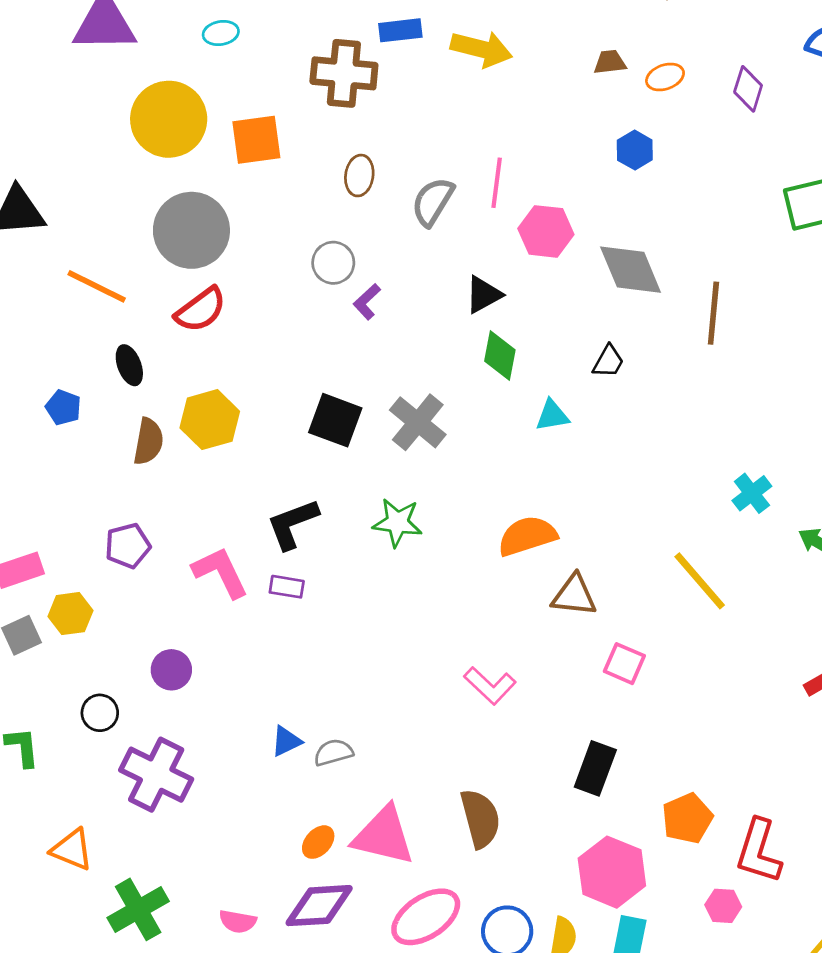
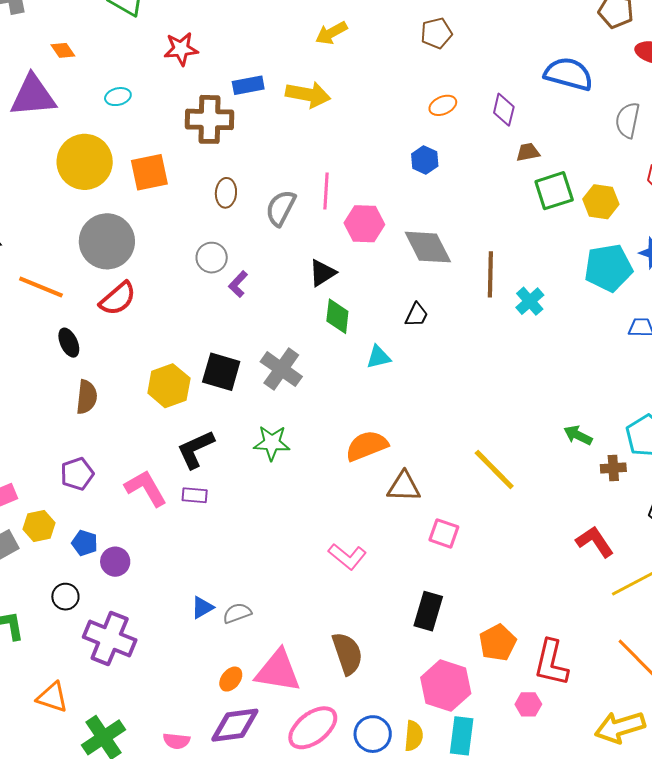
brown trapezoid: (610, 62) -> (528, 152), moved
blue pentagon: (63, 407) -> (85, 543), moved
yellow hexagon: (210, 420) -> (169, 386), moved
cyan cross: (752, 493) -> (530, 301), moved

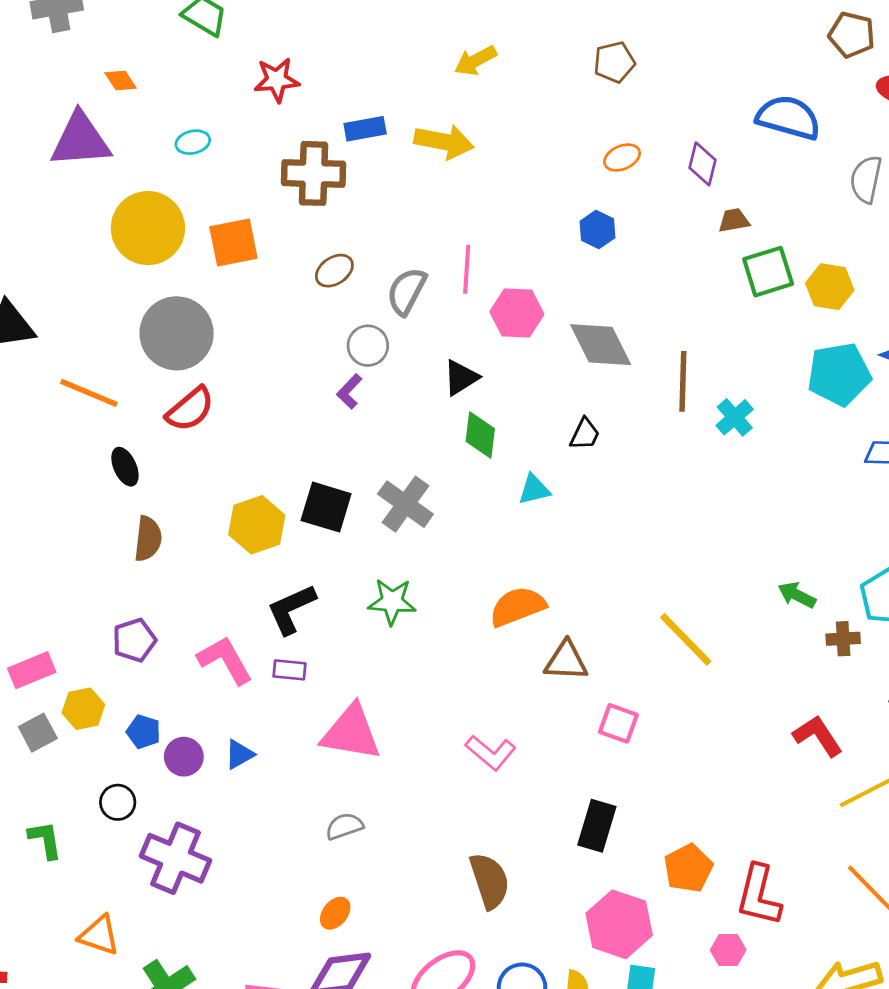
brown ellipse: (226, 193) -> (334, 271), turned 52
gray circle: (212, 258) -> (368, 346), moved
blue triangle: (202, 607) -> (239, 754), moved
pink triangle: (278, 671) -> (351, 733), moved

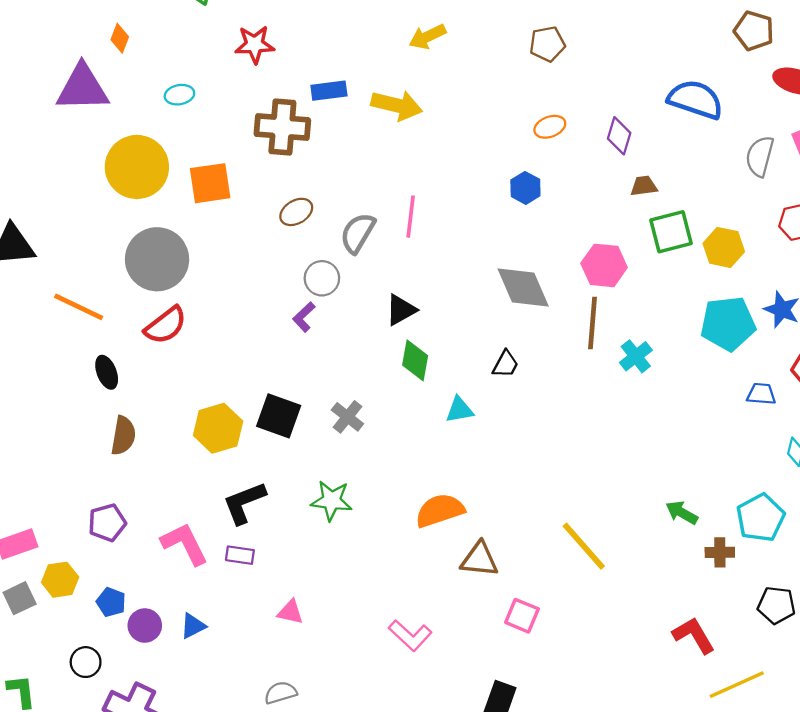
orange diamond: (121, 80) -> (120, 38), turned 52
pink hexagon: (517, 313) -> (604, 265), moved
gray cross: (405, 504) -> (347, 417), size x0.7
pink triangle: (351, 733) -> (290, 612), size x0.5

